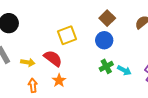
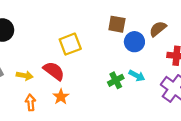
brown square: (107, 18) -> (117, 24), turned -35
blue circle: (104, 40) -> (134, 42), moved
cyan arrow: (124, 70) -> (137, 76), moved

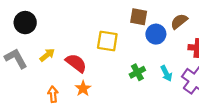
yellow square: (70, 44) -> (107, 41), moved, turned 30
yellow arrow: (25, 76) -> (47, 55), moved, turned -49
cyan arrow: (137, 76) -> (166, 73), moved, turned 35

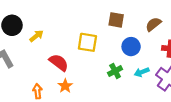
blue circle: (156, 34) -> (131, 47), moved
yellow arrow: (47, 55) -> (36, 36), moved
cyan arrow: (166, 73) -> (142, 72), turned 96

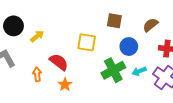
green cross: (115, 71) -> (113, 70), size x1.6
orange arrow: (37, 91) -> (37, 74), moved

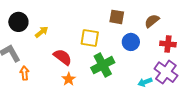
green cross: (113, 70) -> (103, 65), moved
cyan arrow: (139, 71) -> (145, 82), moved
orange arrow: (37, 74) -> (24, 73), moved

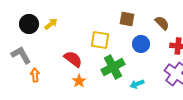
brown semicircle: (152, 21) -> (162, 23), turned 84
yellow arrow: (42, 32) -> (51, 24), moved
cyan arrow: (145, 82) -> (137, 84), moved

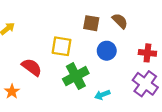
brown semicircle: (162, 23) -> (120, 21), moved
orange star: (79, 81) -> (12, 91), moved

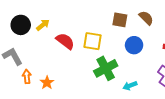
red semicircle: (32, 67) -> (65, 41), moved

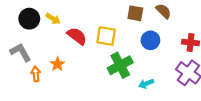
yellow arrow: (43, 25) -> (53, 19), turned 72
orange star: (47, 83) -> (57, 64), moved

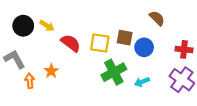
brown square: (135, 13) -> (125, 38), moved
cyan arrow: (146, 84) -> (142, 82), moved

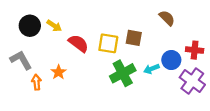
blue circle: (144, 47) -> (171, 60), moved
cyan arrow: (142, 82) -> (151, 69), moved

